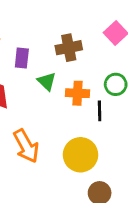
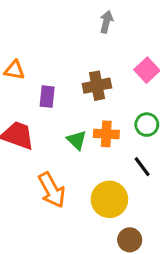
green triangle: (47, 81) -> (77, 140), moved
black line: (100, 111) -> (142, 167), moved, turned -36

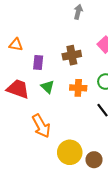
green triangle: (77, 140) -> (48, 87), moved
yellow circle: (109, 199) -> (70, 152), moved

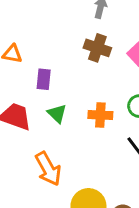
brown cross: (72, 55) -> (97, 48), moved, turned 30

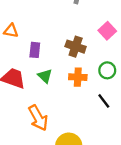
brown cross: (97, 48) -> (76, 47), moved

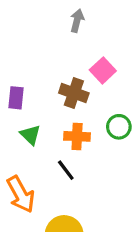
pink square: (107, 31) -> (103, 70), moved
black line: (104, 101) -> (66, 170), moved

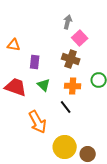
gray arrow: (77, 21) -> (68, 22), moved
pink square: (103, 70) -> (80, 38), moved

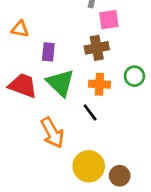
pink square: (80, 38) -> (109, 20), turned 35
brown cross: (71, 59) -> (97, 48), turned -30
green triangle: (44, 85) -> (60, 83), size x1.6

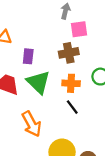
black line: (90, 112) -> (72, 107), moved

